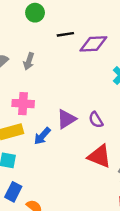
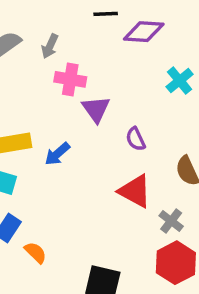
pink cross: (23, 104) -> (70, 79), moved
purple triangle: (66, 119) -> (96, 109), moved, turned -40

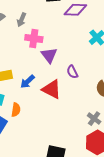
red triangle: (135, 191) -> (52, 89), moved
orange semicircle: (35, 253) -> (16, 110), moved, turned 56

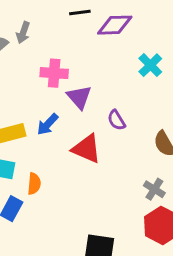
gray arrow: (22, 20) -> (23, 33), moved
blue arrow: (27, 82) -> (48, 124), moved

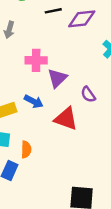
purple triangle: (79, 97) -> (57, 78), turned 30
blue arrow: (48, 124) -> (34, 101), turned -102

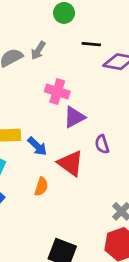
blue arrow: (34, 101) -> (37, 146), moved
orange semicircle: (26, 149) -> (41, 187), moved

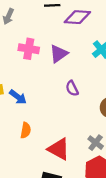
purple triangle: (74, 117) -> (59, 54), moved
red triangle: (71, 163) -> (59, 149), moved

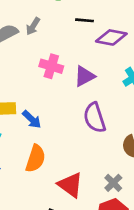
purple semicircle: (72, 88) -> (95, 118), size x1.6
orange semicircle: (26, 130) -> (35, 159), size x1.5

